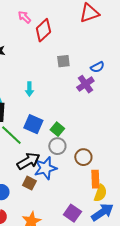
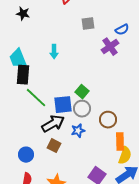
blue square: (33, 124) -> (63, 105), moved, turned -30
blue star: (45, 168) -> (78, 131), moved, size x0.6

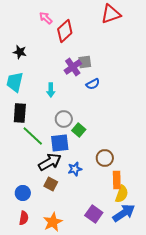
blue semicircle: (122, 30) -> (93, 84), moved
purple cross: (110, 47) -> (73, 67), moved
cyan trapezoid: (18, 59) -> (15, 82), moved, turned 35
gray circle: (82, 109) -> (64, 119), moved

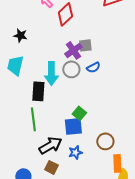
cyan arrow: (51, 90) -> (51, 73), size x1.6
black rectangle: (20, 113) -> (38, 91), moved
gray circle: (64, 119) -> (71, 69), moved
green line: (33, 136) -> (33, 119), turned 40
blue square: (60, 143) -> (73, 126), moved

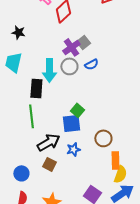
gray square: (85, 45) -> (83, 42), turned -32

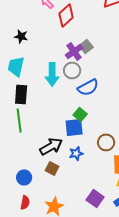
blue semicircle: (91, 64) -> (88, 87), moved, size x1.5
black rectangle: (36, 88) -> (21, 94), moved
green line: (31, 116) -> (19, 120), moved

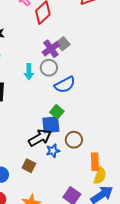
cyan arrow: (52, 74) -> (29, 72), size x0.7
brown circle: (106, 142) -> (74, 140), moved
black arrow: (51, 146) -> (40, 138), moved

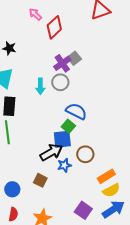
blue semicircle: (65, 85) -> (76, 111), moved, turned -125
orange rectangle: (95, 162) -> (106, 176), turned 60
yellow semicircle: (100, 176) -> (111, 190), turned 42

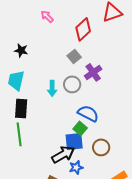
red diamond: (54, 27) -> (83, 29), moved
gray square: (74, 58) -> (74, 56), moved
purple cross: (62, 63) -> (93, 72), moved
brown circle: (85, 154) -> (101, 147), moved

